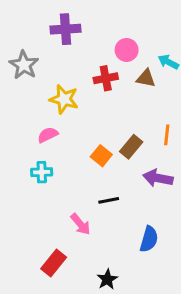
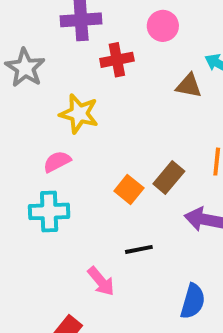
pink circle: (127, 50) -> (163, 26), moved
red cross: (106, 78) -> (117, 60), moved
cyan cross: (42, 172) -> (49, 211), size x1.4

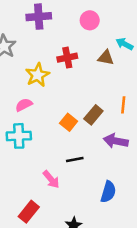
red cross: (117, 60) -> (67, 58), moved
yellow star: (79, 114) -> (37, 75), turned 30

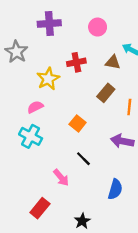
brown rectangle: (93, 115) -> (106, 93), moved
cyan cross: (19, 136) -> (31, 136), turned 30
black line: (75, 160) -> (83, 159), turned 56

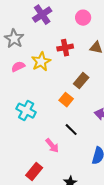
purple cross: (49, 24) -> (42, 15), turned -30
brown rectangle: (106, 93) -> (81, 81), moved
pink semicircle: (35, 107) -> (18, 67), moved

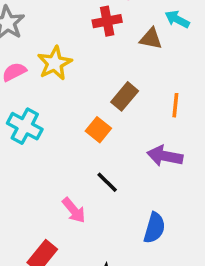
red cross: (65, 48) -> (107, 21), moved
cyan cross: (26, 111) -> (25, 126), moved

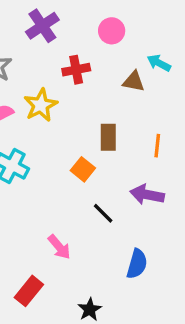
red cross: (107, 21) -> (76, 70), moved
brown rectangle: (125, 96) -> (108, 137), turned -40
black line: (107, 182) -> (103, 213), moved

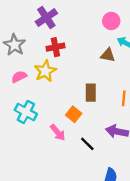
pink circle: (112, 31) -> (111, 21), moved
red cross: (76, 70) -> (55, 47), moved
pink arrow: (59, 247) -> (58, 133), moved

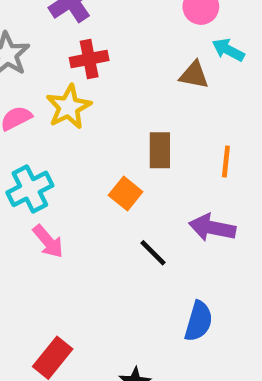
cyan cross: (26, 112) -> (30, 189), turned 35
pink arrow: (58, 133) -> (48, 241), moved

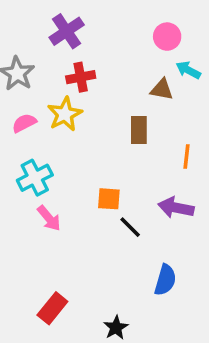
brown rectangle: (160, 150) -> (139, 130), moved
orange square: (126, 194) -> (109, 199), moved, turned -35

